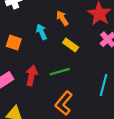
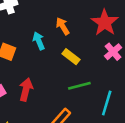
green line: (60, 72) -> (79, 86), moved

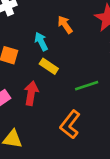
yellow rectangle: (71, 57) -> (49, 66), moved

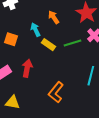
yellow rectangle: (49, 66) -> (49, 45), moved
green line: (87, 86) -> (72, 43), moved

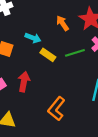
orange arrow: (54, 17) -> (62, 23), moved
cyan arrow: (35, 30) -> (33, 38), turned 136

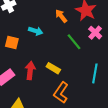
green line: (75, 53) -> (74, 42), turned 72
yellow rectangle: (48, 55) -> (53, 68), moved

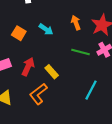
green line: (74, 42) -> (80, 52), turned -54
orange L-shape: (61, 93) -> (38, 94), moved

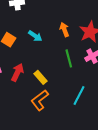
green line: (80, 52) -> (69, 58), turned 60
orange L-shape: (38, 94) -> (40, 100), moved

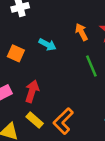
yellow rectangle: (40, 77) -> (35, 120), moved

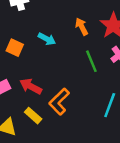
red arrow: (32, 91) -> (31, 86), turned -80
orange L-shape: (63, 121) -> (59, 102), moved

